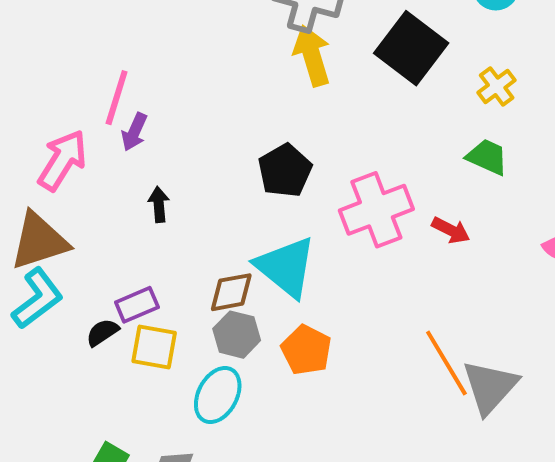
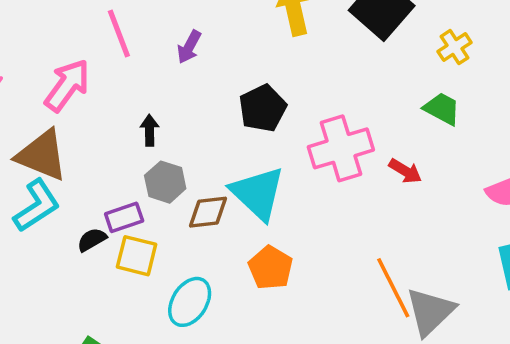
pink line: (117, 98) -> (119, 33), turned -42
purple arrow: (134, 132) -> (189, 47), moved
brown triangle: (39, 241) -> (42, 155), turned 36
gray hexagon: (237, 335) -> (165, 182), moved

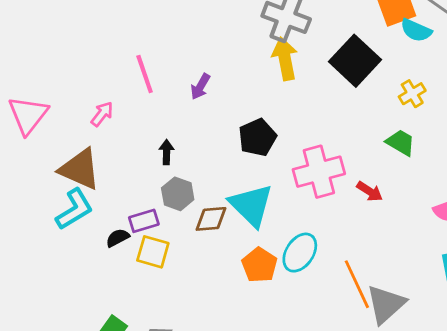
pink arrow: (67, 85) -> (102, 114), size x0.6
cyan ellipse: (190, 302) -> (300, 253), moved

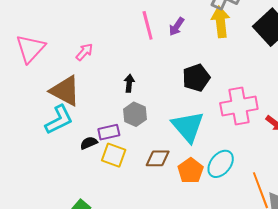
pink line: (145, 74) -> (148, 25), moved
purple arrow: (200, 87) -> (177, 27), moved
brown diamond: (211, 219) -> (158, 158), moved

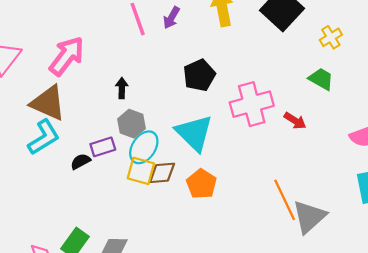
pink arrow: (84, 52) -> (67, 56), size x1.8
yellow square: (114, 155) -> (141, 171), moved
cyan ellipse: (221, 164) -> (144, 147), moved

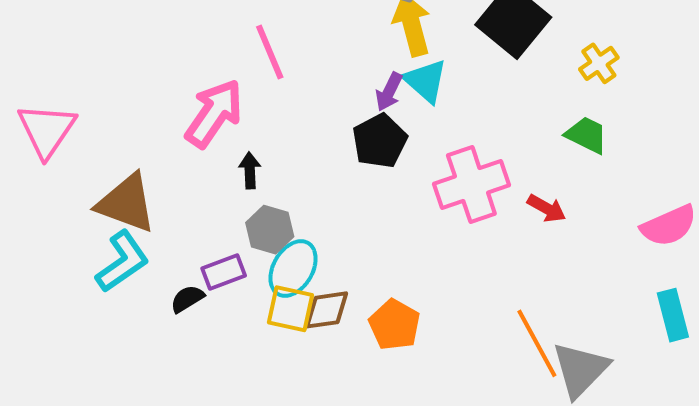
purple arrow: (171, 18) -> (389, 92), moved
pink arrow: (67, 56) -> (214, 113), moved
cyan triangle: (194, 133) -> (425, 81), moved, size x0.7

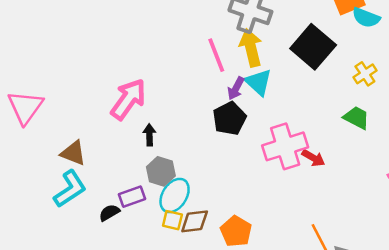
pink line: (270, 52) -> (216, 55), moved
brown triangle: (126, 203) -> (73, 153), size x0.7
red arrow: (547, 208) -> (313, 158), moved
yellow square: (290, 309) -> (172, 220), size x0.7

